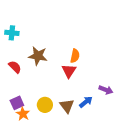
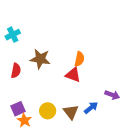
cyan cross: (12, 33) -> (13, 35), turned -32
red semicircle: (15, 67) -> (16, 71), turned 56
red triangle: (69, 71) -> (73, 75), turned -42

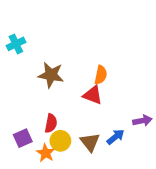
red semicircle: (16, 71) -> (51, 123), moved
purple arrow: (112, 95) -> (142, 121), turned -32
orange star: (24, 120) -> (46, 153), moved

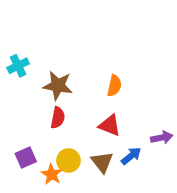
cyan cross: (16, 44) -> (18, 66), moved
red triangle: (93, 95) -> (110, 125), moved
red semicircle: (51, 123) -> (58, 118), moved

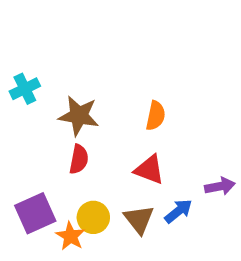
purple square: (26, 157) -> (35, 213), size x1.4

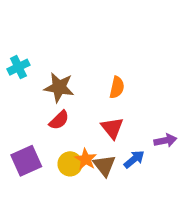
red semicircle: (79, 159) -> (59, 120), turned 35
red triangle: (149, 170) -> (112, 128), turned 30
orange star: (70, 236) -> (86, 159), moved

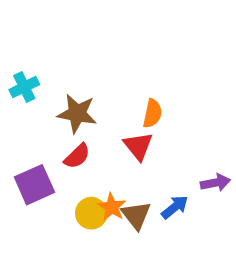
red triangle: (112, 128) -> (138, 146), moved
purple square: (26, 161) -> (34, 185), moved

